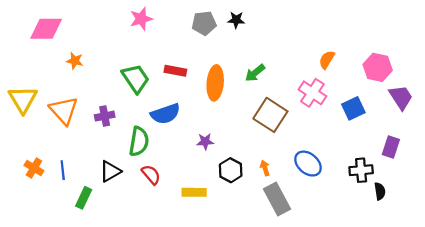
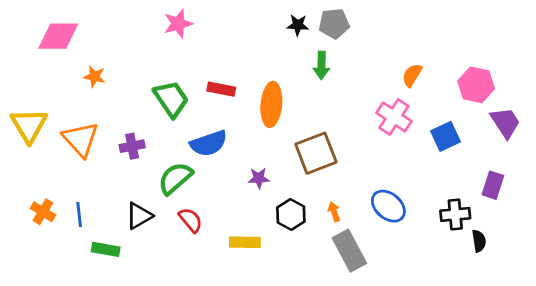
gray pentagon: (204, 23) -> (334, 24), moved
green arrow: (255, 73) -> (322, 65), moved, turned -50
brown square: (270, 115) -> (316, 153), moved, turned 36
green semicircle: (139, 141) -> (175, 178), turned -140
green rectangle: (84, 198) -> (106, 249), turned 75

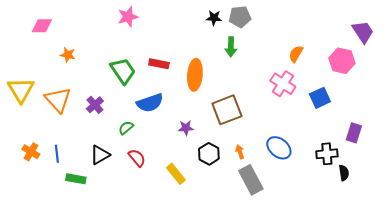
pink diamond: (58, 36) -> (42, 26), size x0.7
purple trapezoid: (505, 123) -> (363, 32), moved
purple cross: (132, 146) -> (95, 105), turned -30
green semicircle: (175, 178) -> (126, 128), size x0.6
yellow rectangle: (245, 242) -> (176, 174), turned 50

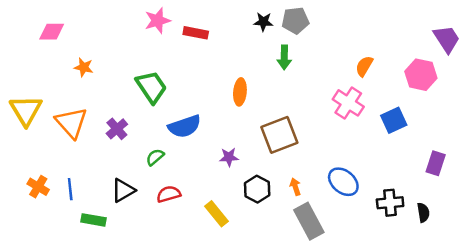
red rectangle: (159, 64) -> (196, 33), moved
orange ellipse: (195, 75) -> (240, 92), size x0.7
black cross: (327, 154) -> (390, 203), moved
red semicircle: (137, 158) -> (169, 194), turned -66

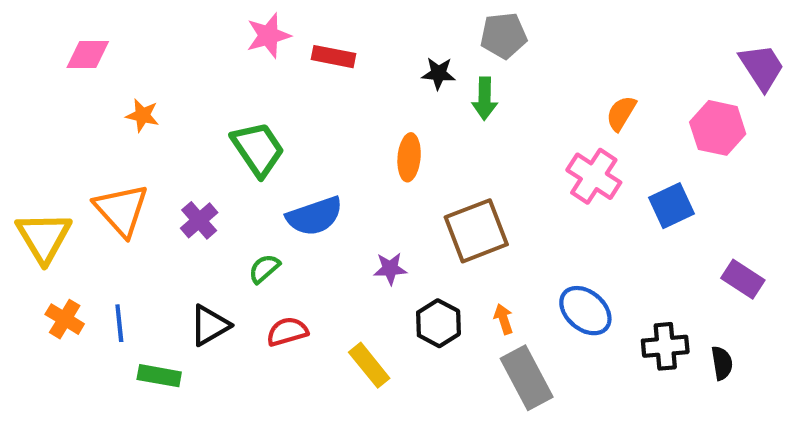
black star: (263, 22) -> (438, 73), moved
yellow triangle: (26, 110) -> (44, 237), moved
purple rectangle: (436, 163) -> (743, 279), turned -75

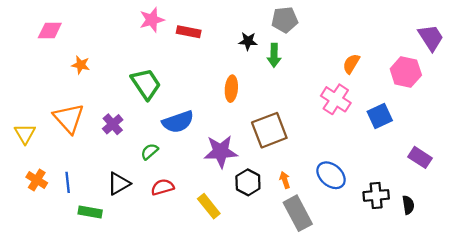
yellow triangle: (44, 237) -> (25, 134), size x0.7
purple star: (390, 269) -> (221, 152), size x1.8

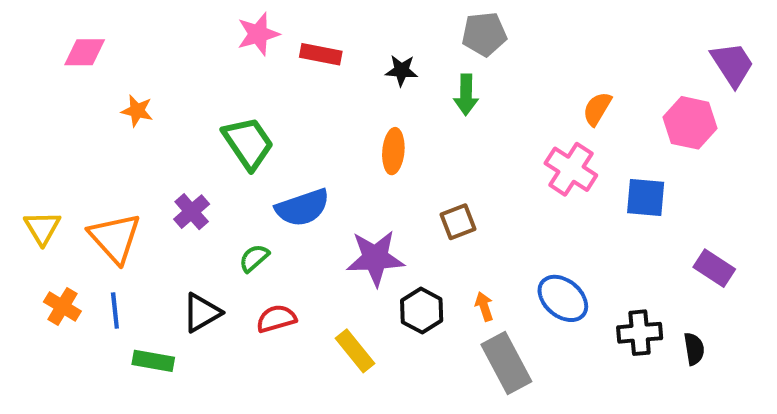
black star: (248, 41) -> (401, 70), moved
blue square: (380, 116) -> (646, 198), turned 30
orange triangle: (69, 118) -> (115, 238), moved
brown square: (269, 130) -> (458, 222), size x0.6

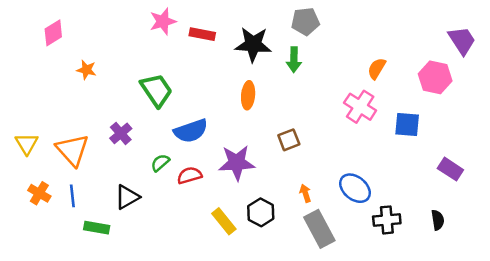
pink diamond: (85, 52) -> (53, 33), turned -32
black star: (401, 70) -> (253, 44), size x1.8
black hexagon: (422, 311) -> (261, 212), moved
red semicircle: (276, 319) -> (190, 175), moved
black cross: (640, 333) -> (387, 220), moved

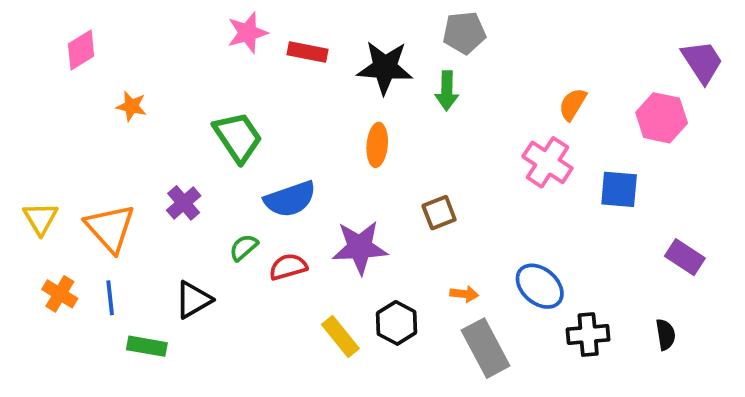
orange arrow: (305, 193) -> (464, 294), turned 114

